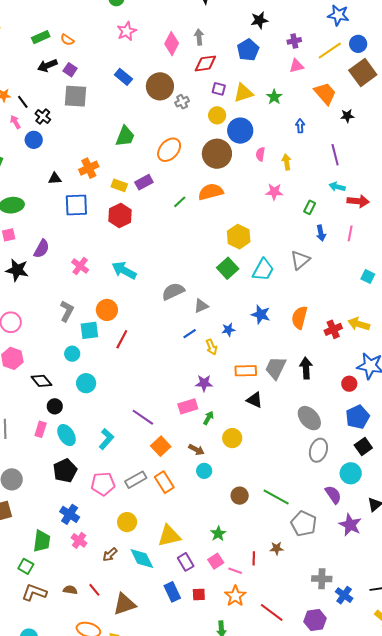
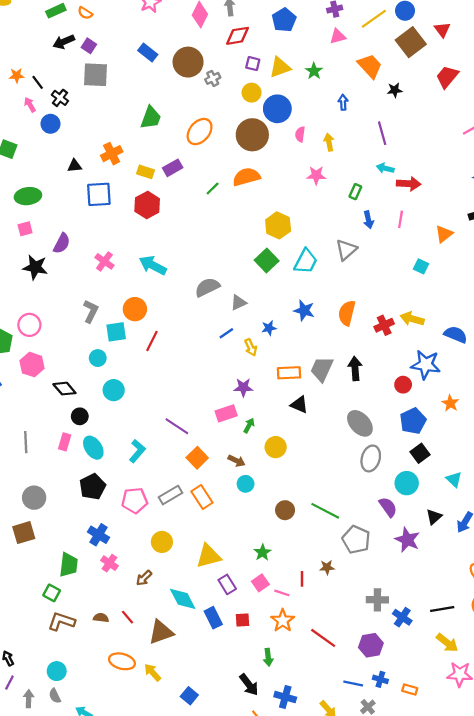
cyan diamond: (142, 559) -> (183, 599), moved

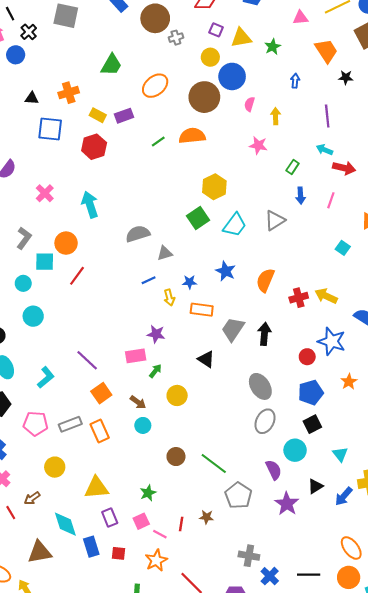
cyan arrow: (153, 265) -> (90, 205), turned 35
orange rectangle: (289, 373) -> (202, 310), moved
red line: (128, 617) -> (11, 513), moved

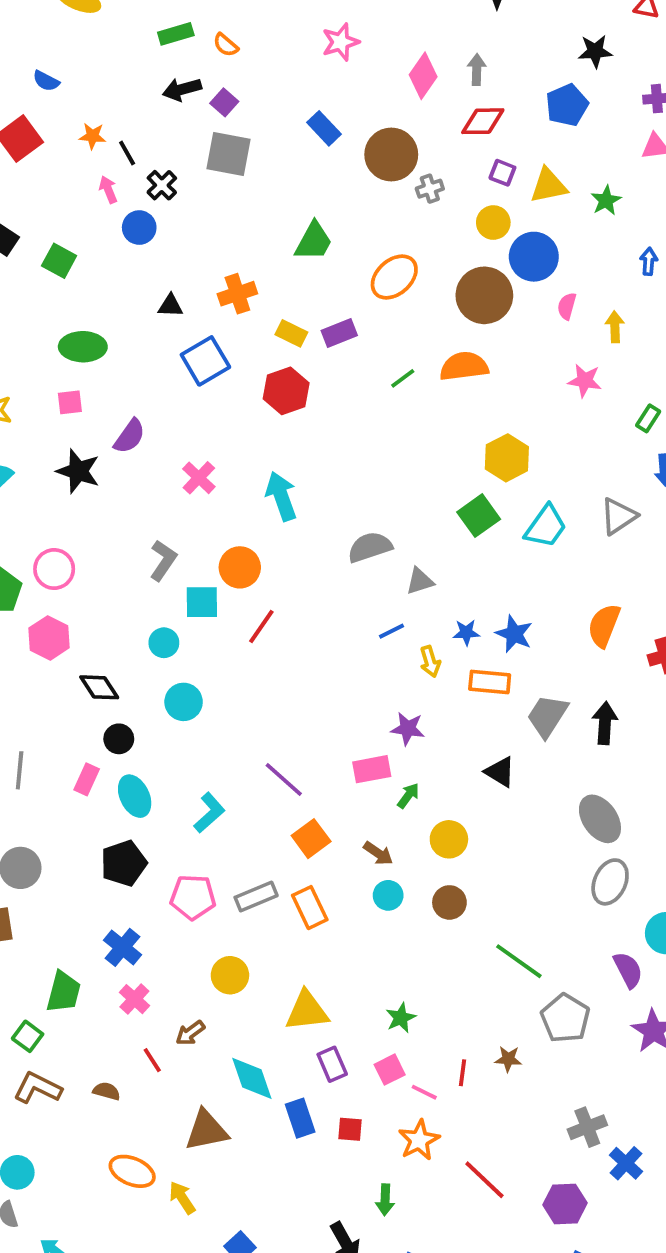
blue square: (50, 129) -> (205, 361), turned -35
blue star: (226, 271) -> (514, 634), moved
brown circle: (176, 457) -> (449, 902), moved
gray cross: (249, 556) -> (587, 1127), turned -30

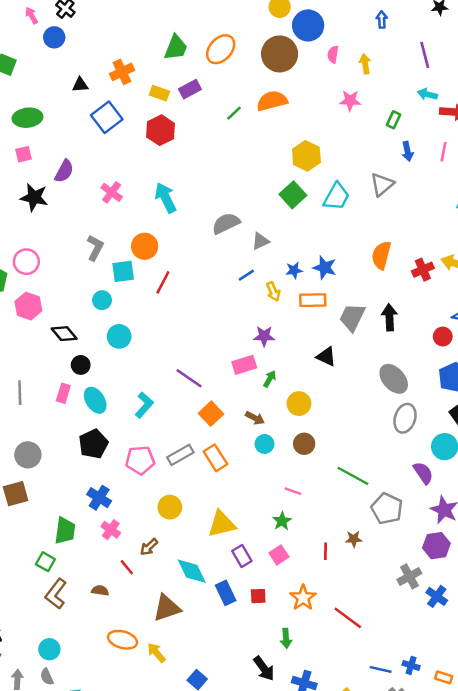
green trapezoid: (314, 241) -> (176, 48), moved
brown L-shape: (38, 1088) -> (56, 594), turned -72
pink line: (424, 1092) -> (293, 491), moved
purple hexagon: (565, 1204) -> (436, 546), moved

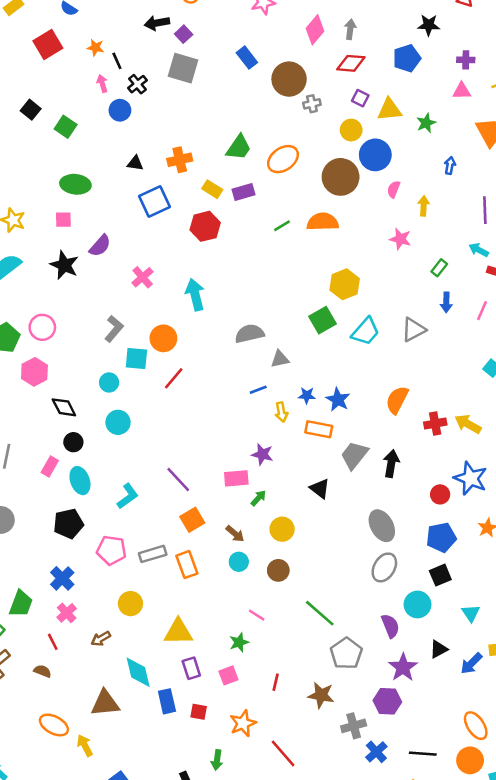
brown star: (354, 539) -> (321, 695), moved, size x1.5
red line: (127, 567) -> (53, 642), moved

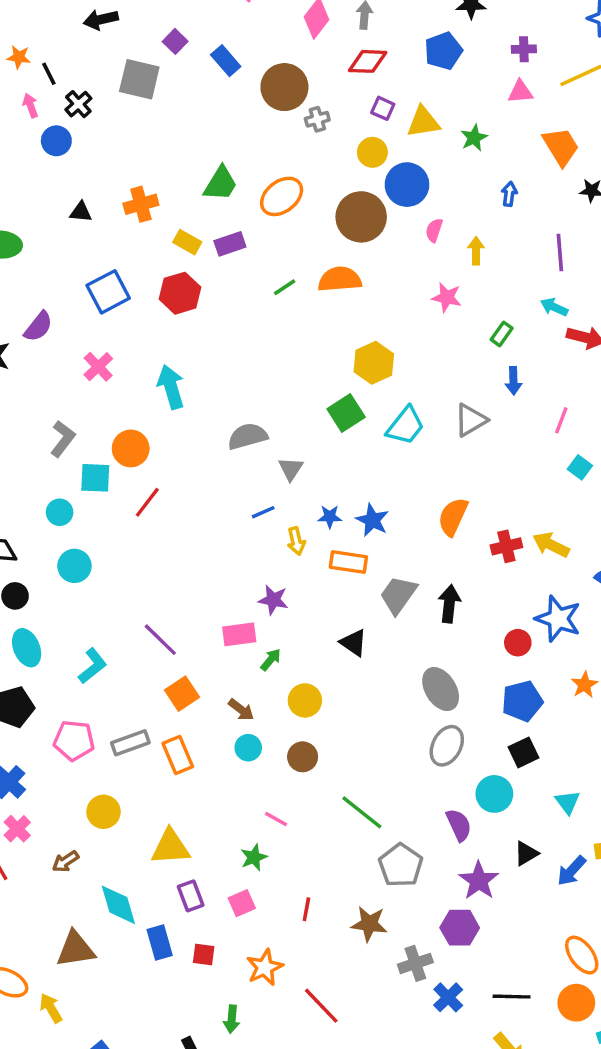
purple square: (184, 34) -> (175, 41), moved
blue square: (154, 202) -> (108, 292), moved
pink line: (482, 311) -> (561, 420), moved
gray triangle: (280, 359) -> (291, 469), turned -42

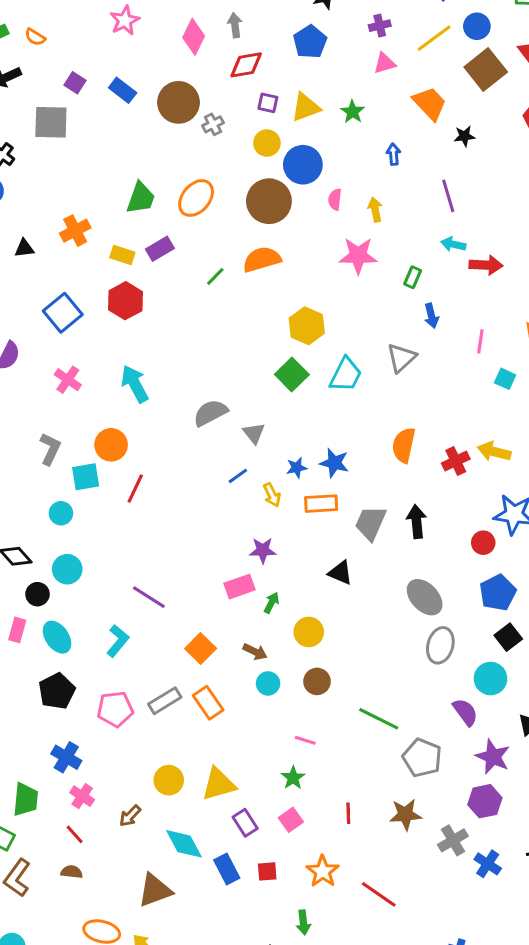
pink star: (447, 297) -> (358, 256), size x1.4
cyan circle: (74, 566) -> (67, 569), moved
purple line: (160, 640) -> (149, 597), moved
yellow circle: (104, 812) -> (169, 780), moved

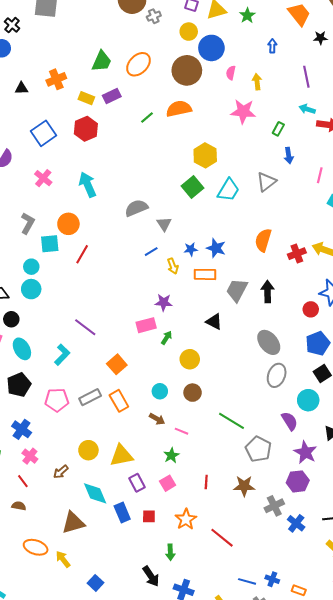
cyan circle: (67, 569) -> (31, 289), moved
brown arrow: (255, 652) -> (157, 419), moved

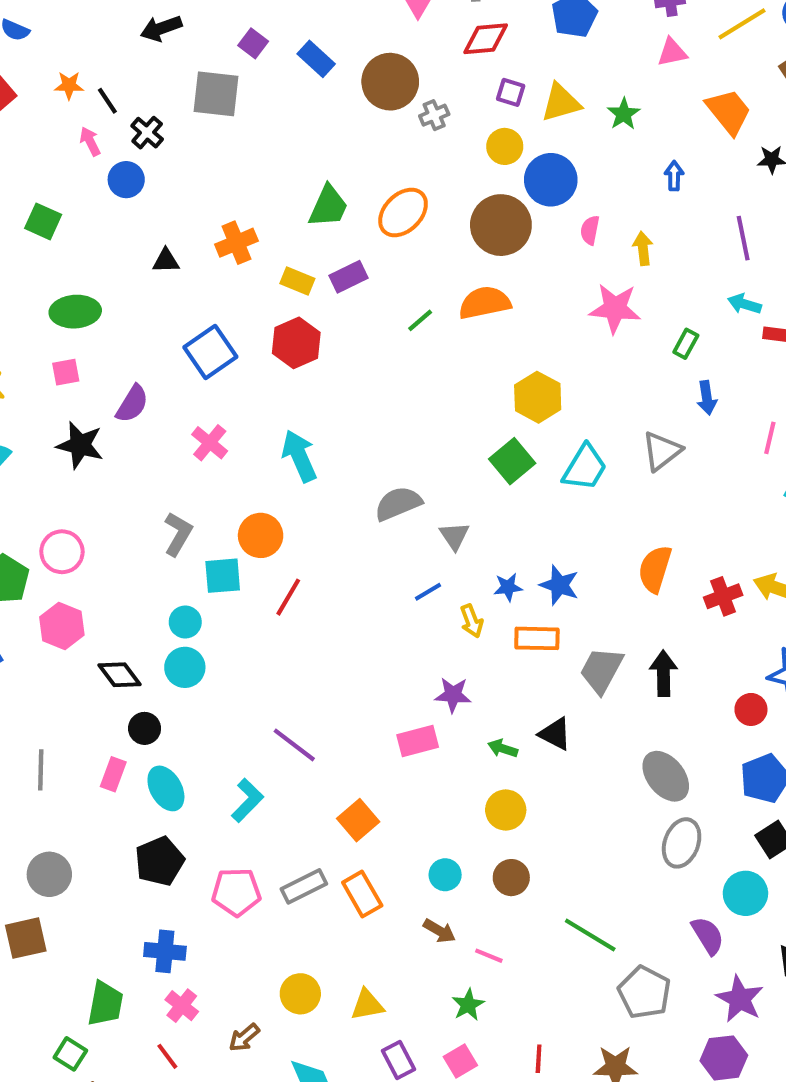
green arrow: (167, 338) -> (503, 748), moved, turned -104
blue cross: (22, 429) -> (165, 951), turned -30
yellow triangle: (121, 456) -> (367, 1005), size x0.7

